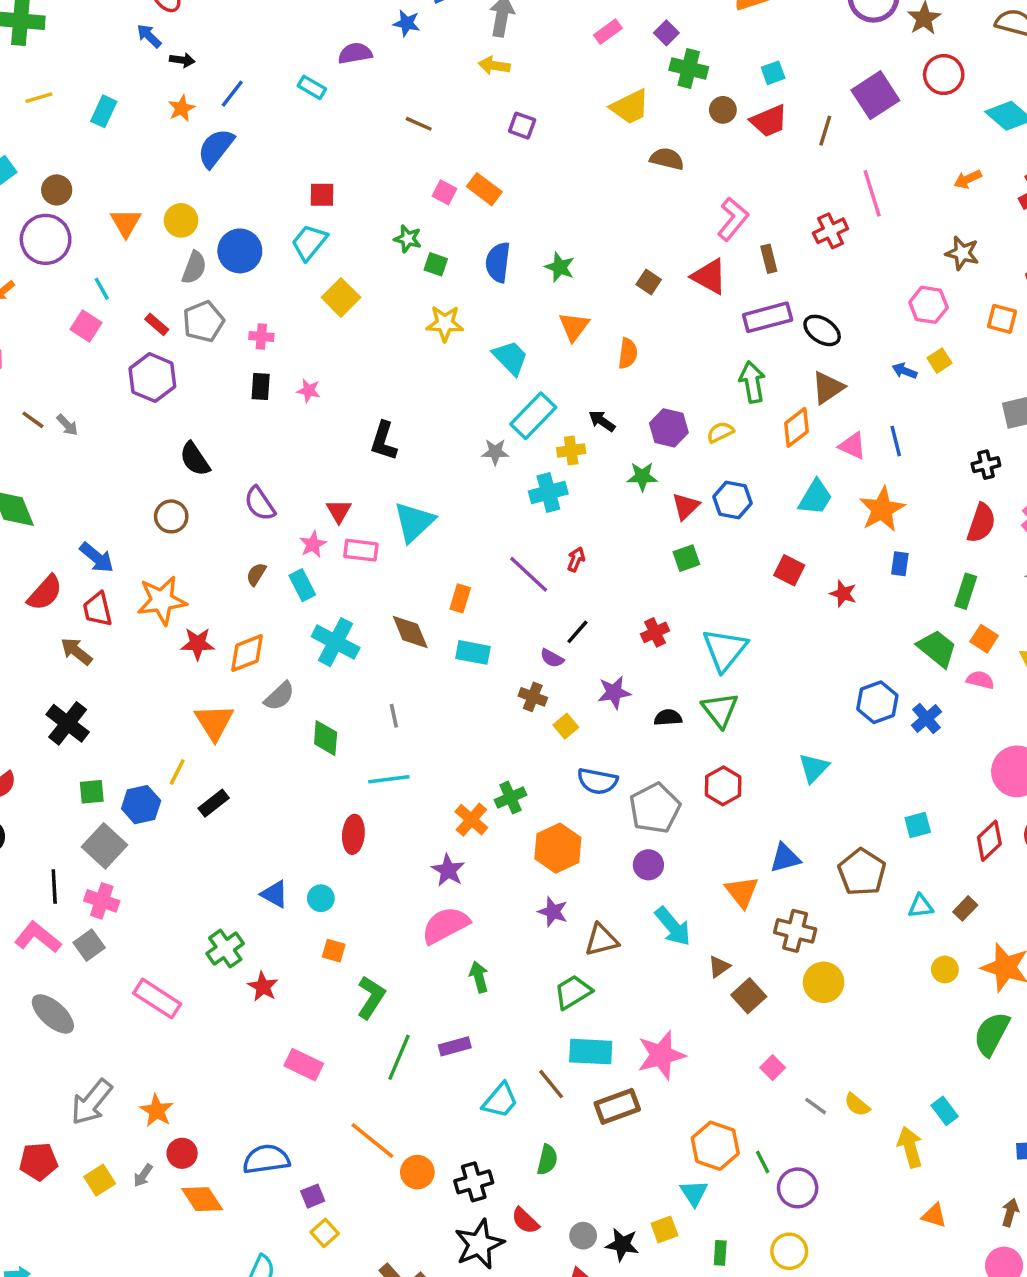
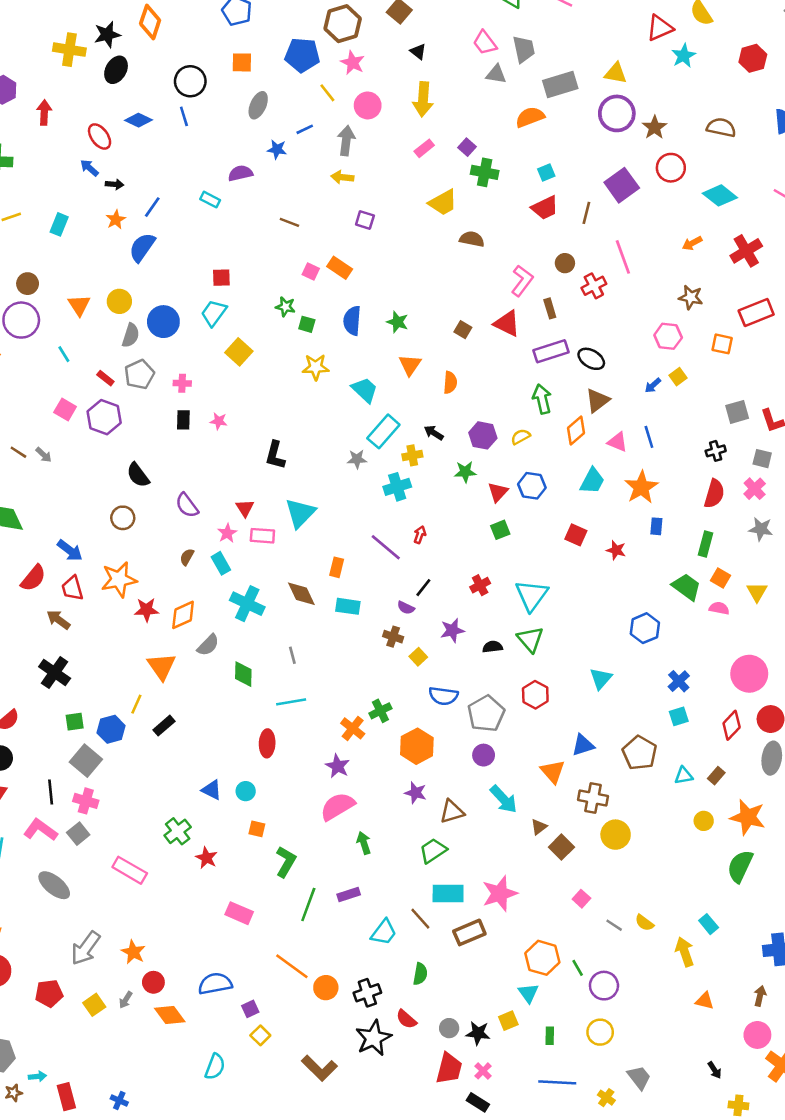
brown circle: (723, 110) -> (565, 263), moved
pink square: (86, 326) -> (65, 410), moved
blue arrow: (905, 371) -> (653, 385), turned -60
blue cross: (927, 719) -> (679, 681), moved

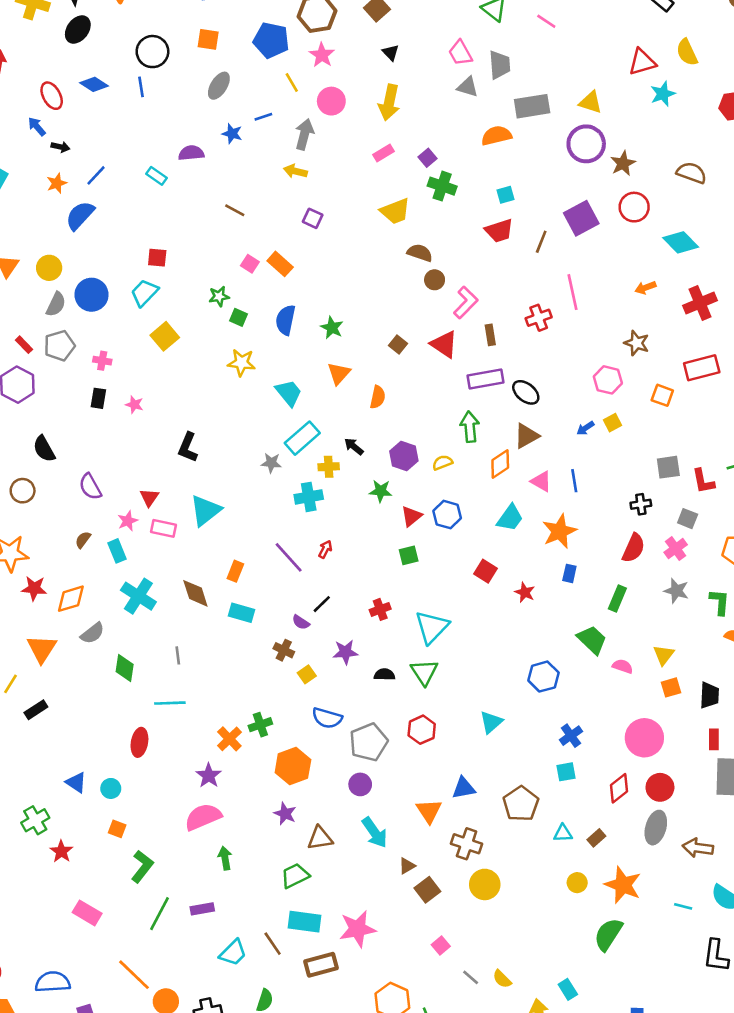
brown circle: (565, 263) -> (435, 280), moved
green star: (285, 307) -> (219, 296), turned -30
orange square: (720, 578) -> (671, 687), moved, turned 36

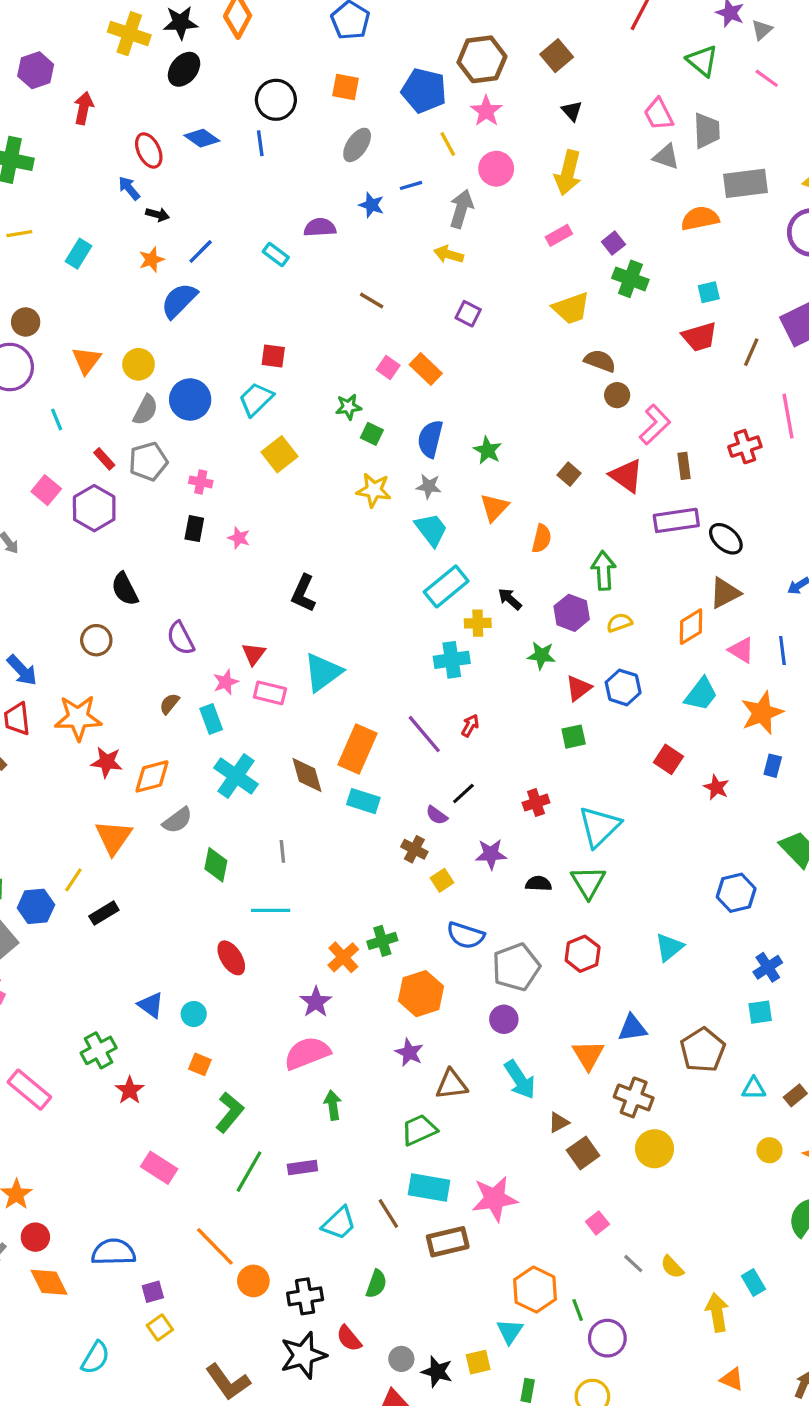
green arrow: (470, 427) -> (604, 571), moved
gray star: (271, 463) -> (429, 486), moved
orange rectangle: (235, 571) -> (357, 749), size x1.8
red ellipse: (139, 742) -> (231, 958), turned -44

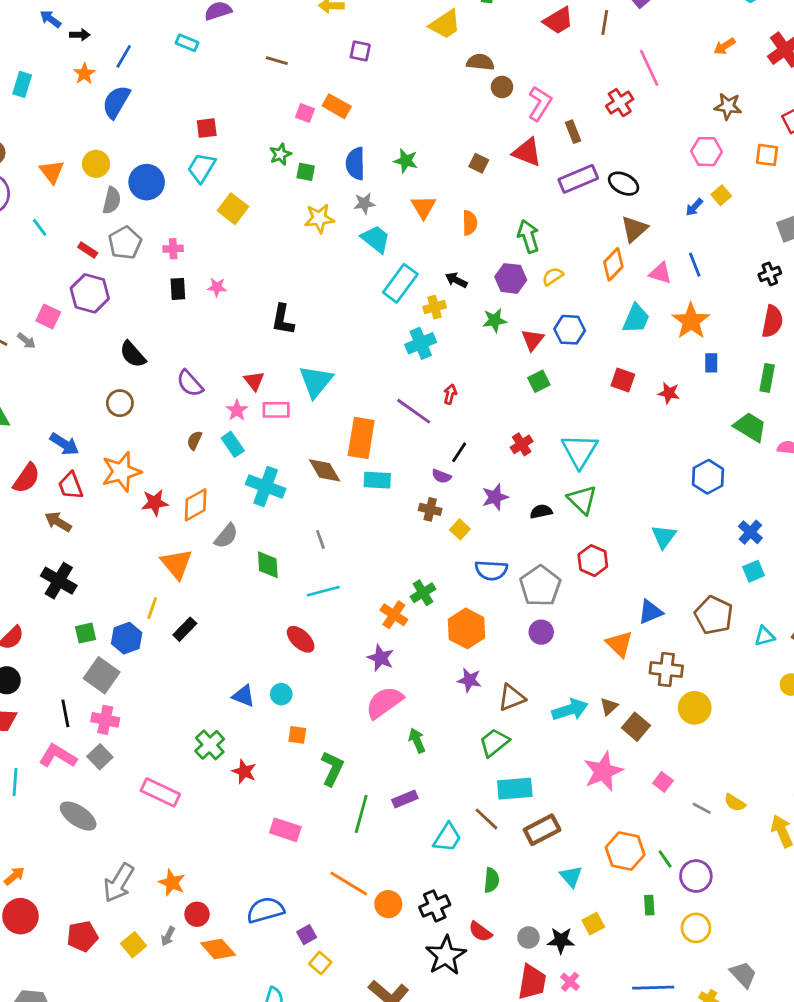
pink square: (46, 490) -> (48, 316), moved
cyan arrow: (520, 1080) -> (570, 710), moved, turned -60
pink star: (495, 1199) -> (603, 771), moved
cyan triangle: (510, 1331) -> (571, 876), moved
green rectangle: (528, 1390) -> (649, 905), moved

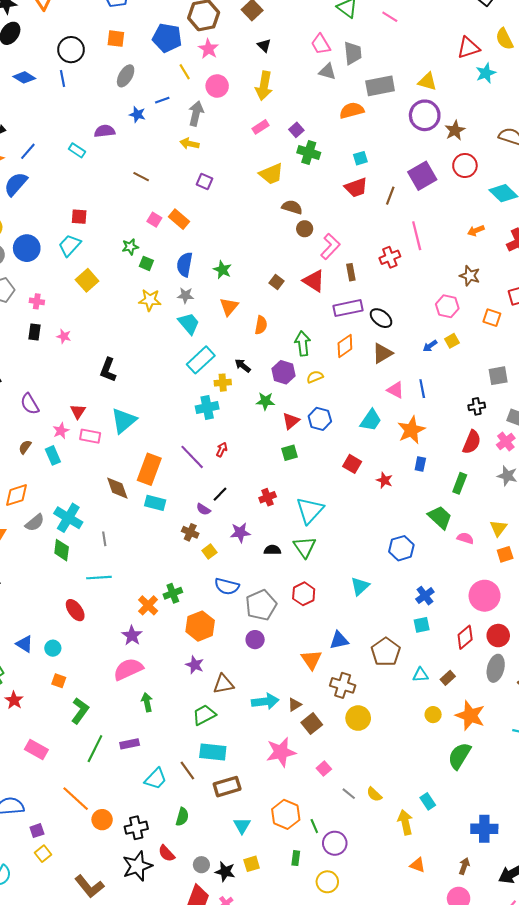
orange diamond: (613, 264) -> (345, 346), moved
cyan cross: (266, 486) -> (68, 518), moved

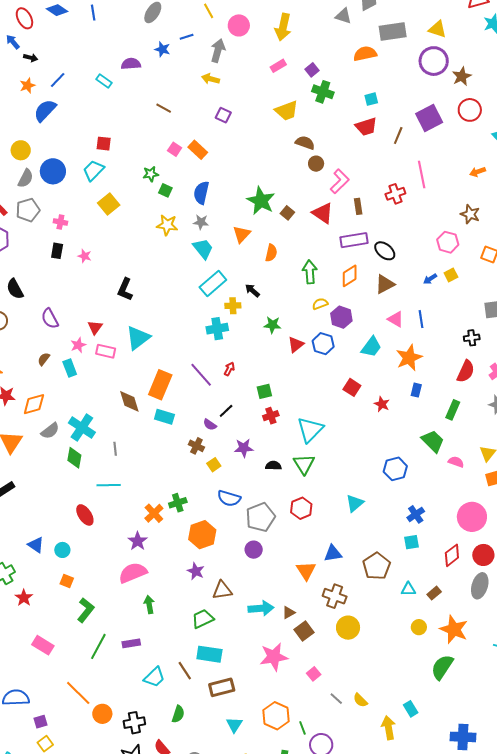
green star: (222, 270) -> (261, 201), moved, size x1.6
purple hexagon: (283, 372) -> (341, 317), moved
green square: (289, 453) -> (264, 391), moved

